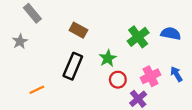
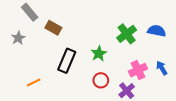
brown rectangle: (78, 30) -> (53, 28), moved
red circle: (118, 80) -> (101, 80), moved

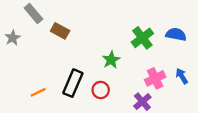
gray star: (18, 38) -> (13, 38), moved
black rectangle: (67, 61) -> (73, 83), moved
red circle: (101, 80) -> (101, 90), moved

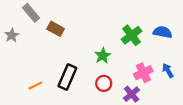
red circle: (101, 90) -> (104, 83), moved

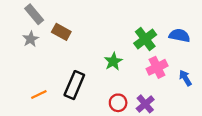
gray star: (12, 35) -> (31, 39), moved
pink cross: (143, 73) -> (157, 67), moved
red circle: (104, 83) -> (118, 103), moved

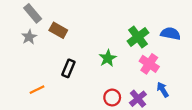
pink cross: (157, 67) -> (149, 64), turned -30
blue arrow: (185, 78) -> (163, 90), moved
black rectangle: (74, 85) -> (68, 68), moved, size x0.7

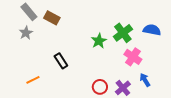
brown rectangle: (58, 30) -> (52, 18), moved
green star: (108, 58) -> (99, 41), moved
black rectangle: (68, 68) -> (61, 61), turned -56

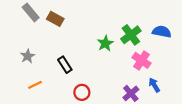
gray star: (26, 33) -> (28, 56), moved
red circle: (100, 87) -> (82, 92), moved

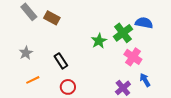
blue semicircle: (162, 32) -> (144, 23), moved
red circle: (82, 92) -> (68, 87), moved

